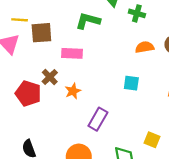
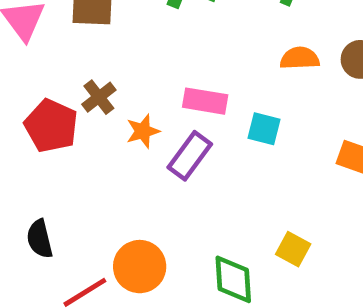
pink rectangle: (72, 53) -> (205, 101), moved
purple rectangle: (98, 119) -> (190, 156), moved

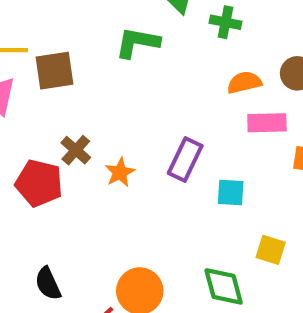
pink rectangle: (205, 101) -> (267, 123), moved
cyan square: (264, 129) -> (231, 192), moved
purple rectangle: (190, 156) -> (185, 159), moved

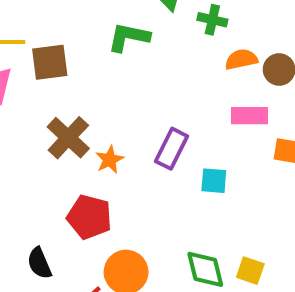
orange semicircle: (244, 82) -> (241, 59), moved
brown cross: (76, 150) -> (68, 138), size x1.5
red pentagon: (39, 183) -> (89, 217), moved
yellow square: (271, 250) -> (250, 271), moved

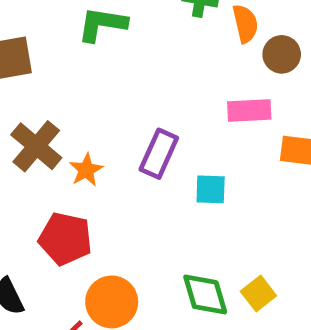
orange semicircle: (241, 59) -> (245, 24), moved, turned 92
yellow square: (250, 271) -> (258, 293), turned 36

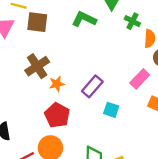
pink rectangle: (249, 110) -> (140, 79), turned -60
red pentagon: (65, 239) -> (57, 115), moved

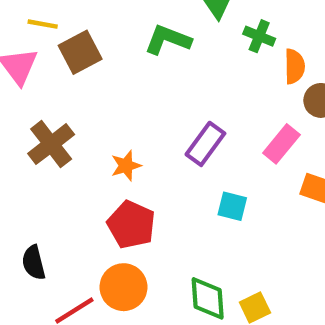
brown square: (37, 22) -> (80, 52), turned -30
brown cross: (37, 66) -> (51, 144), moved
purple rectangle: (92, 86) -> (205, 144), moved

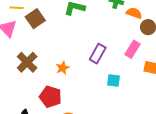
orange semicircle: (294, 66) -> (134, 13), turned -63
red pentagon: (131, 225) -> (50, 97), moved

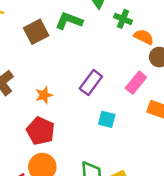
brown square: (35, 19) -> (36, 32), moved
red pentagon: (50, 97) -> (41, 131), moved

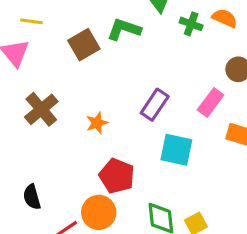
orange semicircle: (144, 37) -> (225, 18), moved
cyan square: (107, 119) -> (176, 150), size x1.5
red pentagon: (41, 131) -> (117, 176), moved

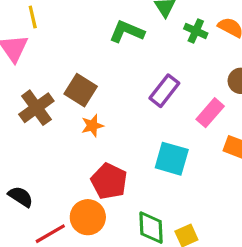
yellow line: (31, 21) -> (33, 17), turned 65
brown square: (84, 45) -> (81, 90), moved, turned -32
purple rectangle: (155, 105) -> (164, 91), moved
black semicircle: (32, 197) -> (21, 197), turned 135

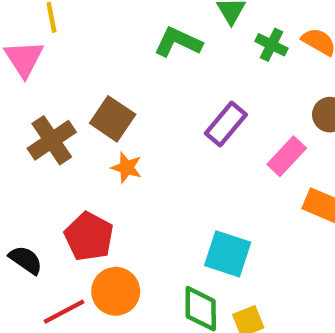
orange star: (92, 126) -> (127, 168), turned 30
cyan square: (172, 159) -> (228, 254), moved
red pentagon: (109, 181) -> (89, 237), moved

